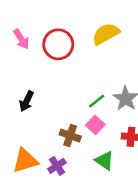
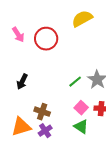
yellow semicircle: (106, 34) -> (82, 19), moved
pink square: (95, 125) -> (81, 108), moved
brown cross: (70, 135) -> (42, 112), moved

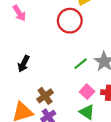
red circle: (46, 39) -> (70, 21), moved
brown cross: (42, 112) -> (45, 96), turned 35

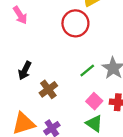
brown cross: (45, 96) -> (48, 89), moved

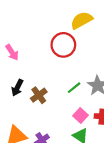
pink arrow: (20, 15) -> (12, 52), moved
brown cross: (48, 89) -> (39, 95), moved

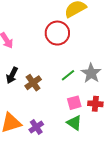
pink square: (80, 115) -> (74, 103), turned 32

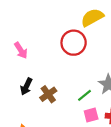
green line: (68, 75) -> (85, 95), moved

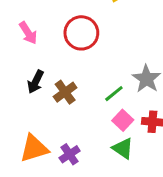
red circle: (74, 43) -> (81, 33), moved
pink square: (91, 115) -> (123, 120), turned -32

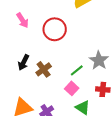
pink arrow: (28, 33) -> (23, 20), moved
pink square: (123, 120) -> (72, 88), moved

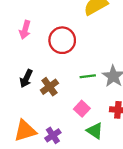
pink arrow: (23, 20) -> (25, 30), turned 49
green line: (77, 70) -> (88, 76), moved, turned 32

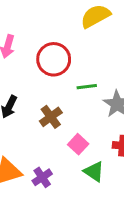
green line: (88, 76) -> (87, 87), moved
brown cross: (49, 87) -> (51, 117), moved

